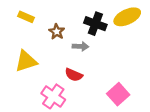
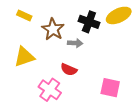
brown star: (57, 32) -> (53, 29), size x1.5
pink square: (118, 94) -> (110, 88), turned -36

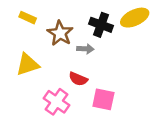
pink square: (110, 88) -> (103, 99), moved

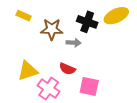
brown star: (60, 33) -> (52, 29), turned -30
yellow triangle: (28, 64) -> (28, 71), moved

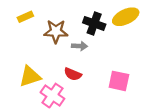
yellow rectangle: (24, 16) -> (25, 17), turned -48
pink square: (89, 86) -> (119, 81), moved

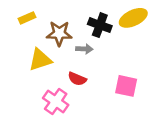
yellow triangle: (30, 76) -> (40, 60), moved

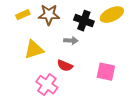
brown star: (59, 33) -> (49, 15), moved

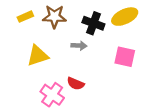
red semicircle: (65, 66) -> (76, 84), moved
pink square: (106, 72) -> (125, 57), moved

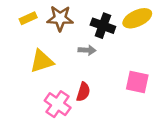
pink square: (125, 57) -> (137, 82), moved
red semicircle: (76, 84) -> (83, 92), turned -96

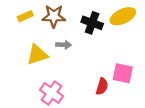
gray arrow: (87, 50) -> (64, 45), moved
red semicircle: (83, 92) -> (102, 86), moved

